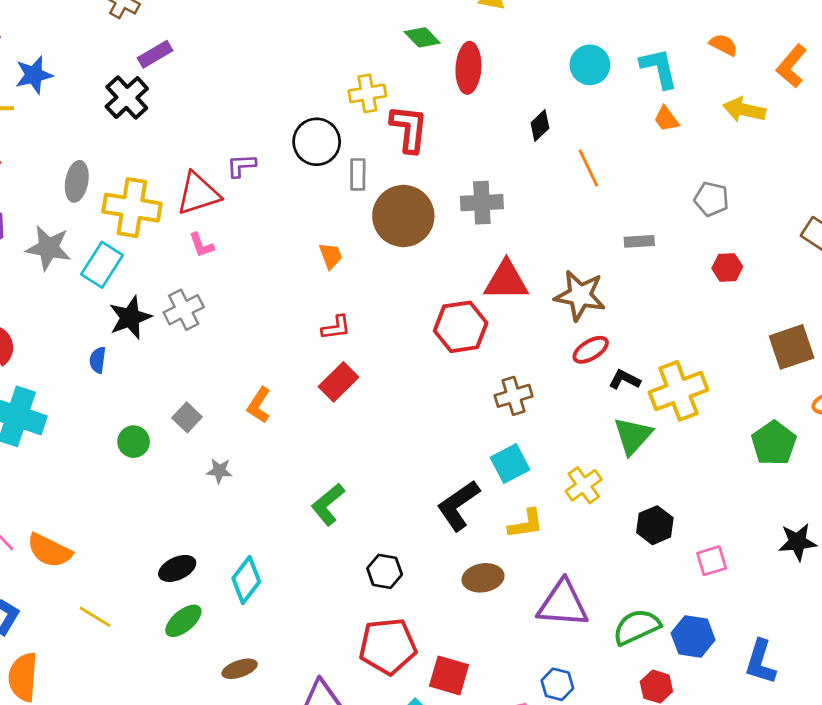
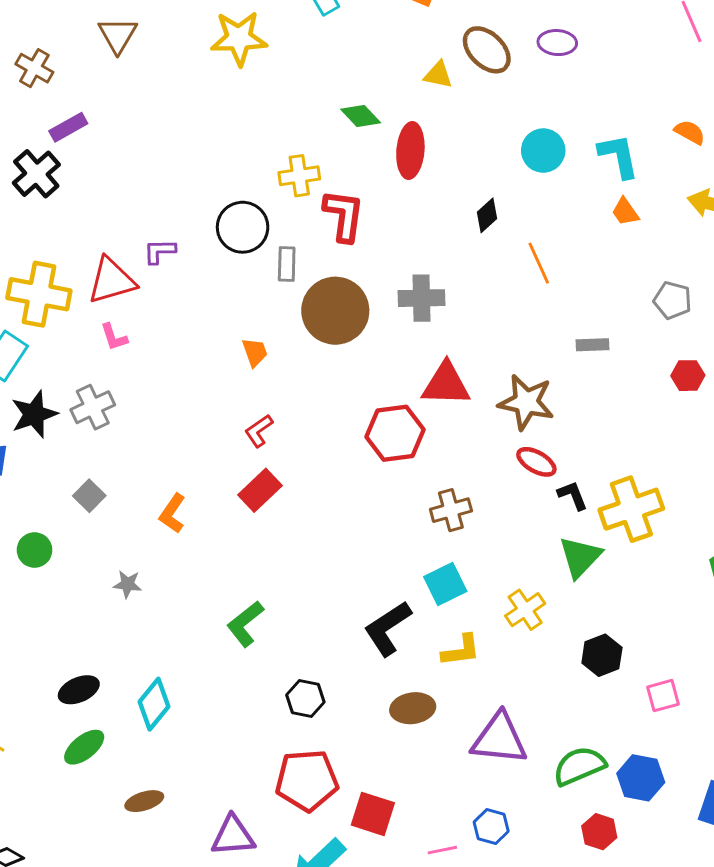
red L-shape: (336, 328) -> (259, 431), turned 152
red ellipse: (591, 350) -> (536, 462), turned 60
black L-shape: (625, 380) -> (573, 495), turned 40
gray square: (187, 417) -> (89, 496), moved

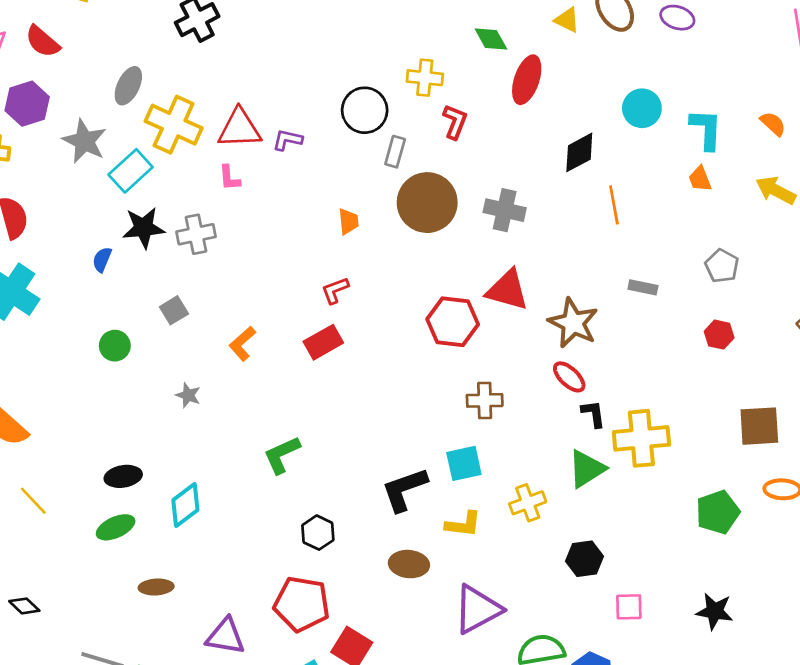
red L-shape: (344, 215) -> (455, 122), size x0.7
black diamond: (487, 215) -> (579, 152), size x1.4
purple L-shape: (160, 251) -> (287, 140), moved
purple triangle: (499, 739) -> (477, 609), turned -48

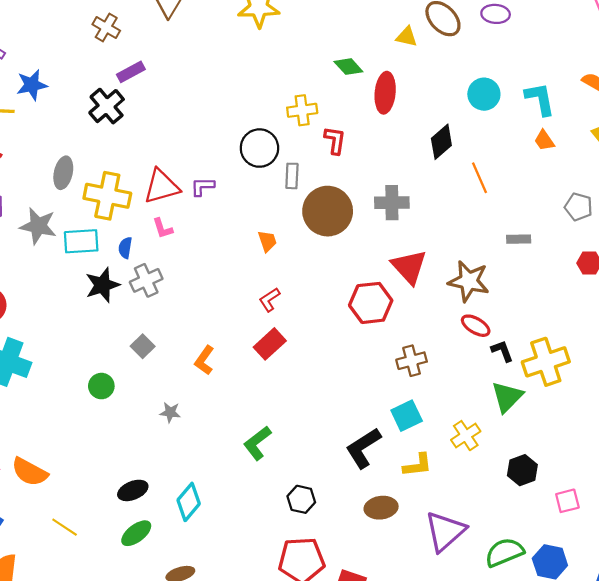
cyan rectangle: (131, 171) -> (81, 241), turned 52
blue semicircle: (102, 260) -> (125, 248), moved
red triangle: (507, 290) -> (409, 267), turned 45

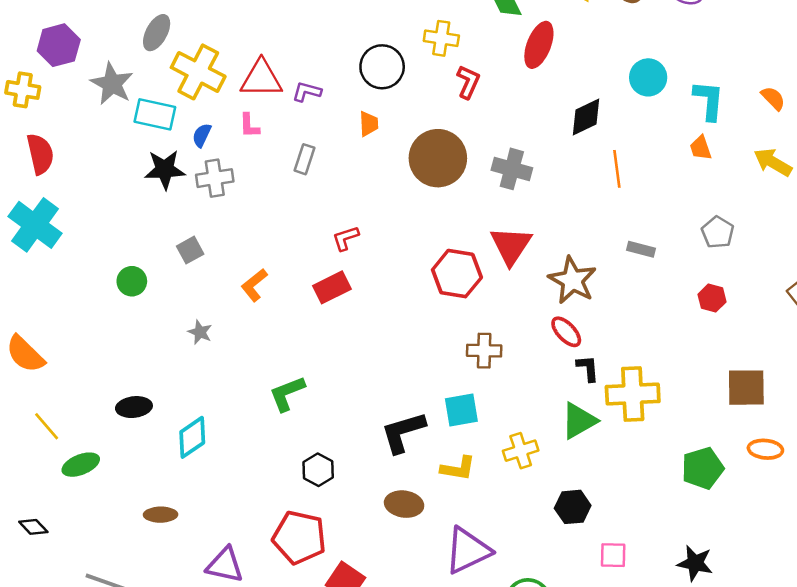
gray rectangle: (292, 176) -> (305, 159), moved
orange trapezoid: (267, 241) -> (369, 124), moved
green ellipse: (136, 533) -> (81, 465), moved

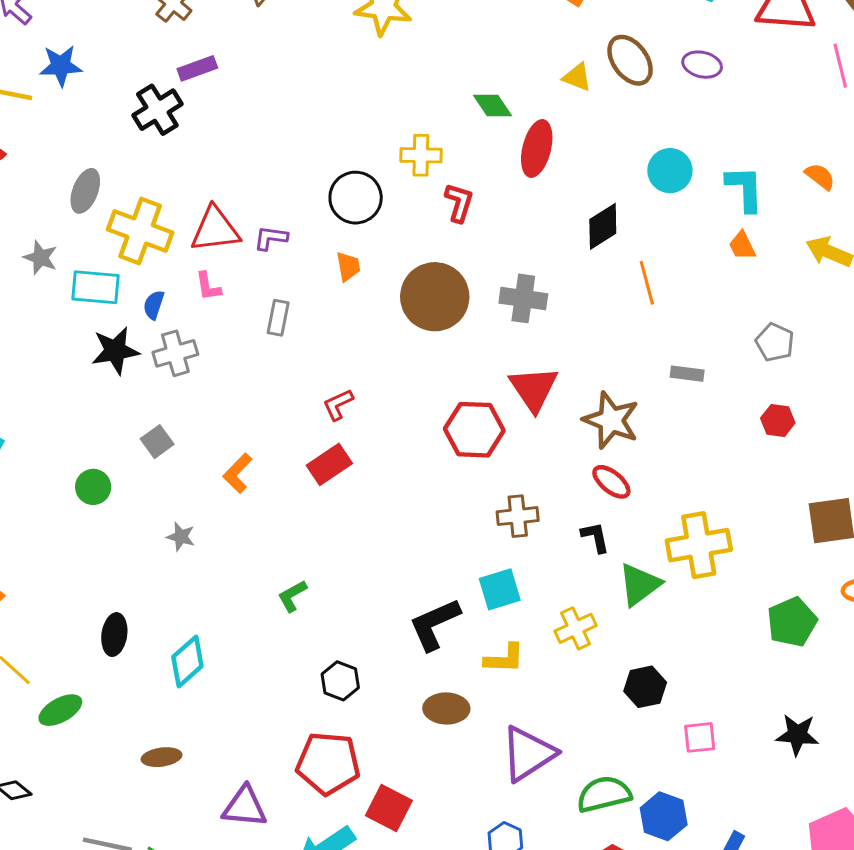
gray star: (112, 84) -> (40, 258), size x0.7
black L-shape: (588, 368) -> (595, 537), moved
green L-shape: (287, 394) -> (292, 596), size x0.7
black ellipse: (134, 407) -> (114, 635), turned -68

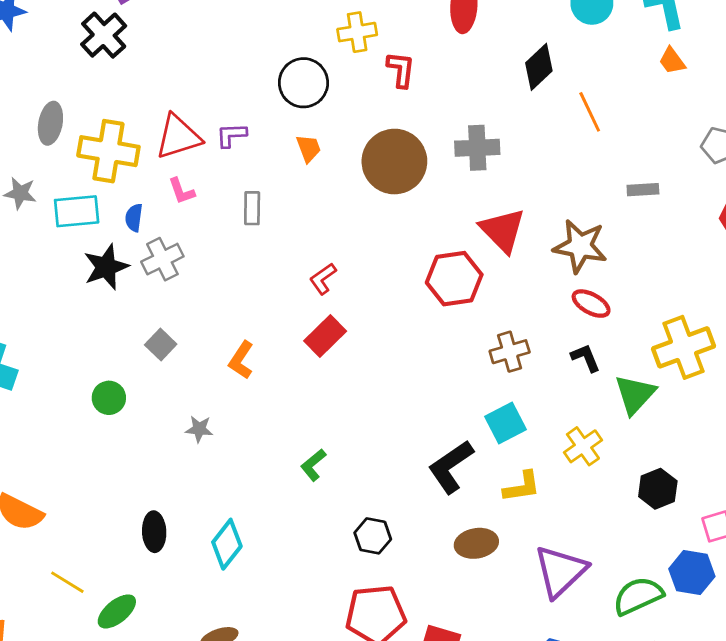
blue hexagon: (664, 816) -> (692, 573), moved

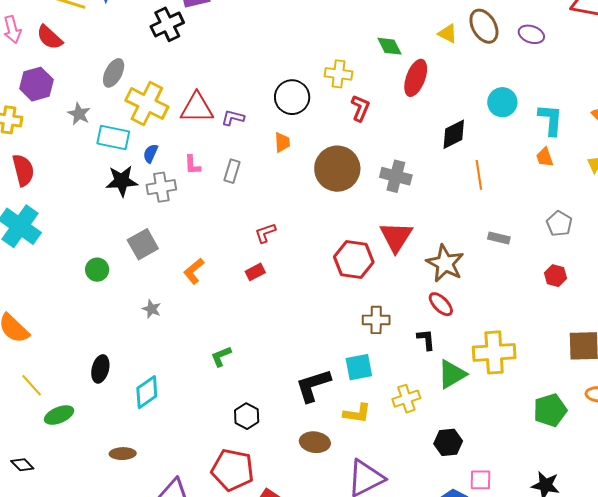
pink L-shape: (181, 191) -> (192, 165), moved
red rectangle: (325, 336) -> (255, 272), size x0.7
gray square: (161, 345) -> (143, 244), size x1.4

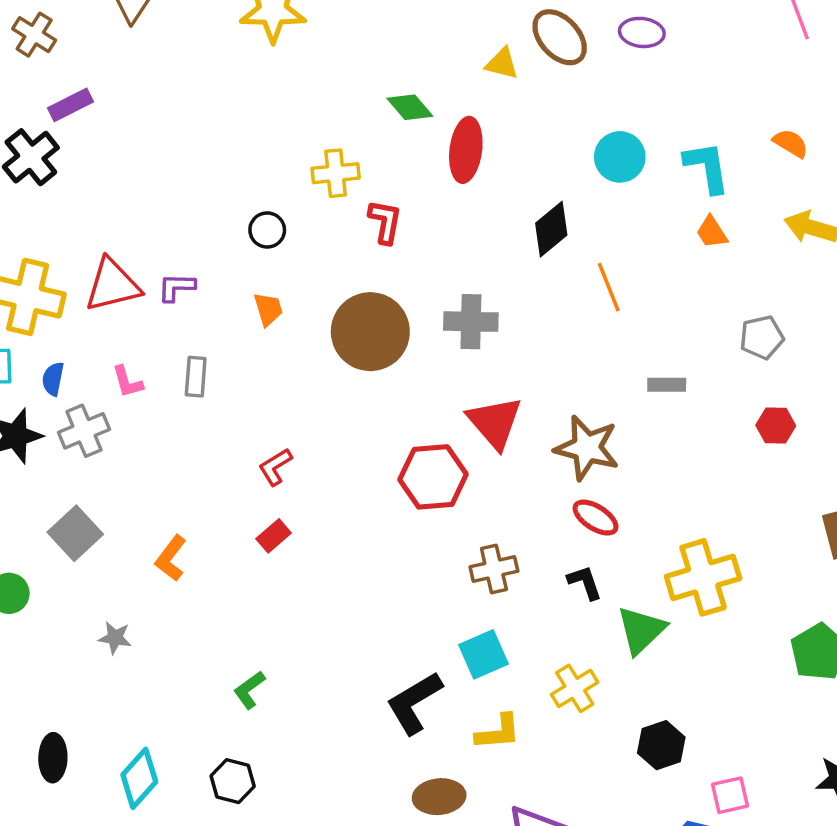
black circle: (292, 97) -> (267, 230), size x0.6
gray pentagon: (559, 224) -> (762, 337), turned -30
black hexagon: (247, 416) -> (233, 781), moved

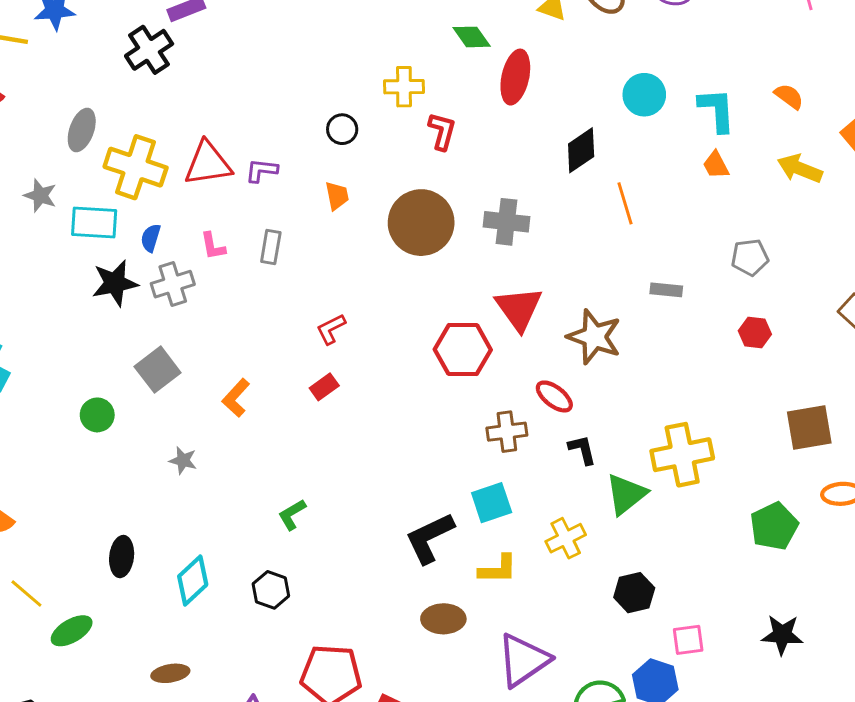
red ellipse: (596, 518) -> (554, 396), moved

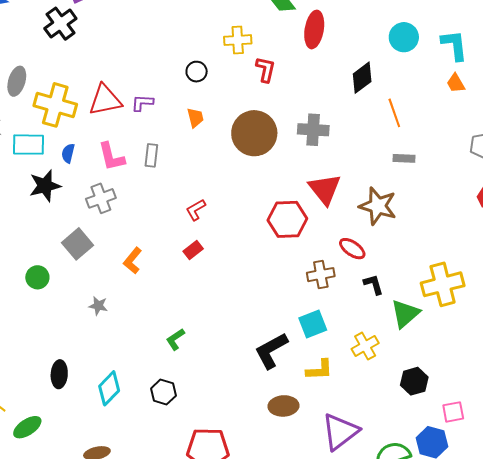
pink L-shape: (213, 246) -> (111, 157), size x1.5
gray cross: (173, 284) -> (101, 198), moved
gray rectangle: (666, 290) -> (404, 158), moved

